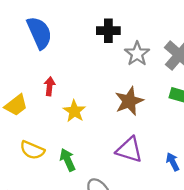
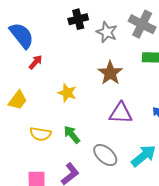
red arrow: (50, 86) -> (36, 62), moved, turned 49

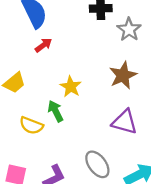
green arrow: (72, 135) -> (56, 111), moved

